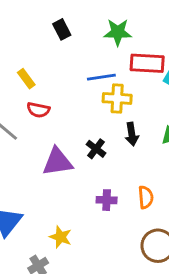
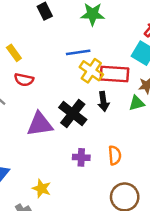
red rectangle: (147, 63) -> (114, 74), moved
yellow cross: (117, 98) -> (91, 71), turned 30
black cross: (96, 149) -> (73, 114), size x1.6

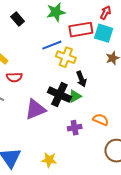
red rectangle: (114, 74) -> (81, 30), moved
green triangle: (137, 103) -> (75, 96), moved
orange semicircle: (115, 155) -> (101, 120), turned -49

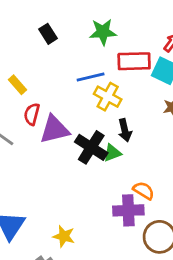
red semicircle: (14, 77) -> (32, 114), turned 98
purple triangle: (35, 109) -> (54, 129), moved
purple cross: (75, 128) -> (128, 210), moved, size x1.5

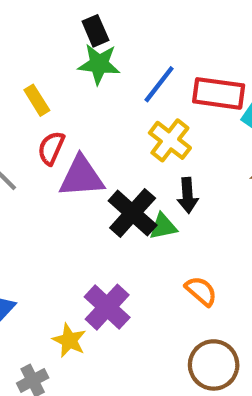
green star: (103, 32) -> (99, 64), moved
blue line: (91, 77) -> (159, 84), moved, turned -48
purple cross: (128, 210) -> (107, 307), moved, turned 36

